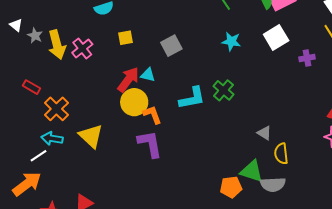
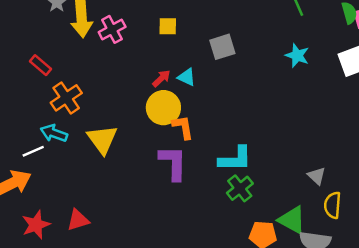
red arrow: (128, 80) -> (161, 78), size x0.6
green cross: (224, 90) -> (240, 188), moved
cyan L-shape: (192, 98) -> (235, 159), moved

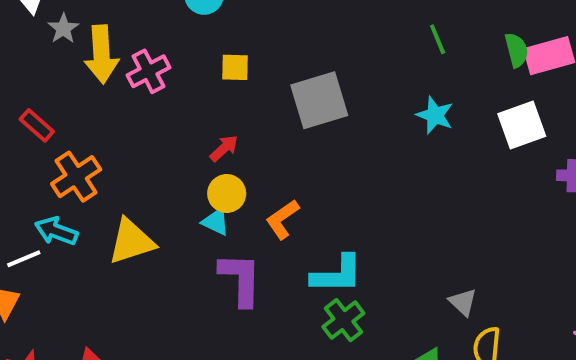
gray square: (222, 47) -> (319, 100), size x1.4
cyan triangle: (187, 77) -> (216, 222), moved
yellow circle: (163, 108) -> (227, 194), size x0.7
orange L-shape: (183, 127) -> (282, 219), moved, turned -116
yellow triangle: (102, 139) -> (131, 241), turned 48

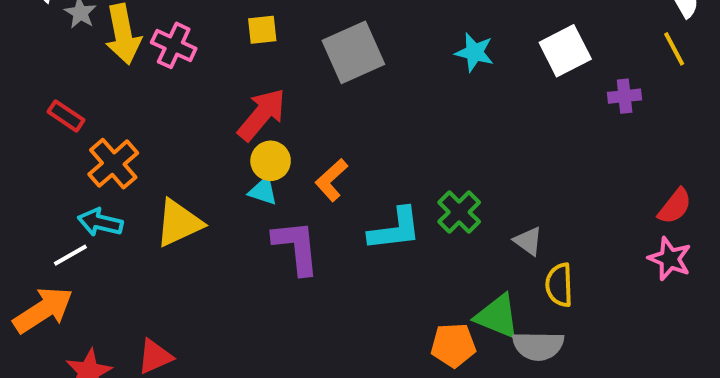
pink cross: (148, 71) -> (174, 45), turned -30
red arrow: (224, 148) -> (262, 115), size x1.8
green cross: (343, 320) -> (459, 212), moved

